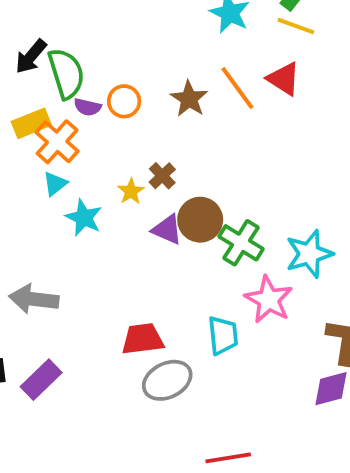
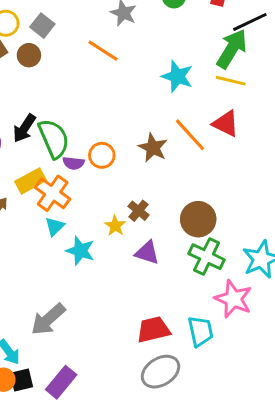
brown circle: (200, 220) -> (198, 219), moved
gray arrow: (34, 299) -> (48, 319), turned -42
red trapezoid: (143, 339) -> (153, 330), moved

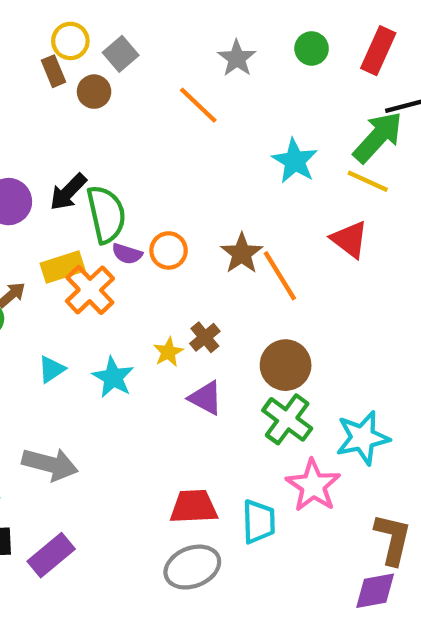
orange line: (190, 135) -> (280, 276), moved
cyan triangle: (55, 226) -> (51, 369), moved
gray arrow: (48, 319) -> (50, 464), turned -135

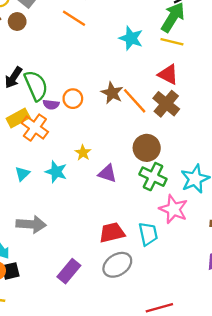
brown cross: (205, 337) -> (166, 104), moved, size x1.6
purple rectangle: (51, 555) -> (69, 271), moved

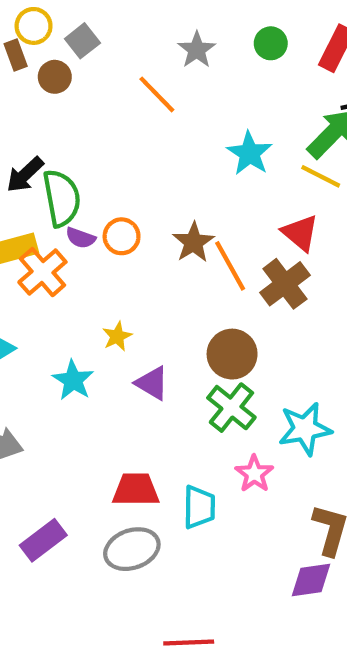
cyan star: (56, 172) -> (73, 380), moved
pink star: (173, 209) -> (254, 474), size x0.7

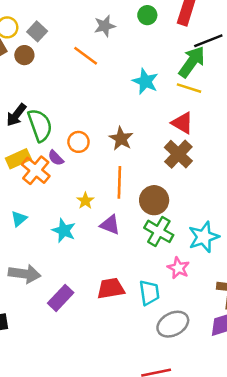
gray star: (197, 50) -> (105, 26), turned 30
purple semicircle: (81, 238) -> (56, 158), moved, turned 35
orange line: (230, 266) -> (119, 182), moved, turned 40
purple rectangle: (43, 540) -> (61, 298), moved
gray ellipse: (132, 549) -> (173, 324), moved

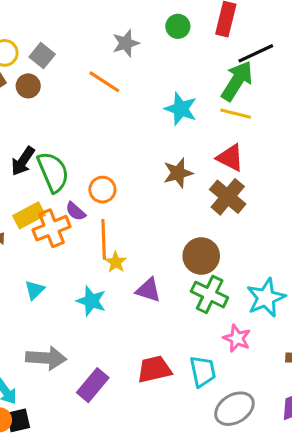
brown star: (121, 139) -> (178, 173), moved, turned 30
orange cross: (36, 170) -> (51, 228), turned 32
orange line: (119, 182) -> (104, 239), moved

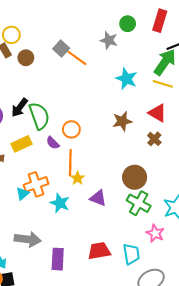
gray star: (126, 43) -> (109, 40), moved, turned 30
gray square: (42, 56) -> (61, 48), moved
brown cross: (228, 197) -> (154, 139), size x0.6
orange cross: (51, 228) -> (36, 184), moved
purple rectangle: (93, 385) -> (58, 259), turned -40

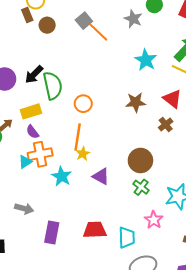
purple semicircle: (53, 143) -> (32, 132), moved
green cross: (139, 203) -> (141, 187), size x0.7
gray arrow: (28, 239) -> (24, 208), size x0.7

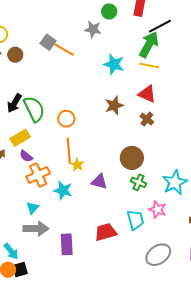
cyan triangle: (25, 162) -> (33, 208), moved
gray arrow: (24, 208) -> (36, 229), size x1.4
cyan trapezoid: (127, 237) -> (135, 220), moved

